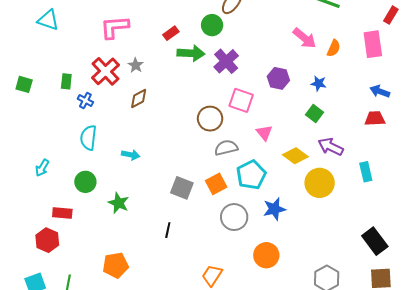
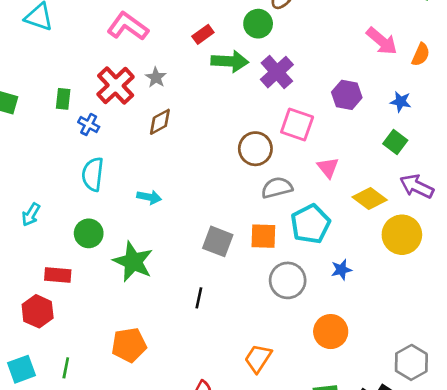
pink L-shape: (115, 27) -> (128, 26), turned 40
orange square: (216, 184) -> (263, 236), turned 30
green star: (119, 203) -> (133, 262), size x1.4
blue star: (274, 209) -> (341, 270), size x0.7

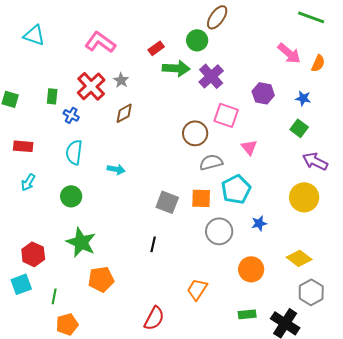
yellow diamond: (370, 198) -> (299, 258), moved
green star: (133, 262) -> (81, 242), moved
red rectangle: (58, 275) -> (23, 146), moved
cyan square: (21, 369) -> (21, 284), moved

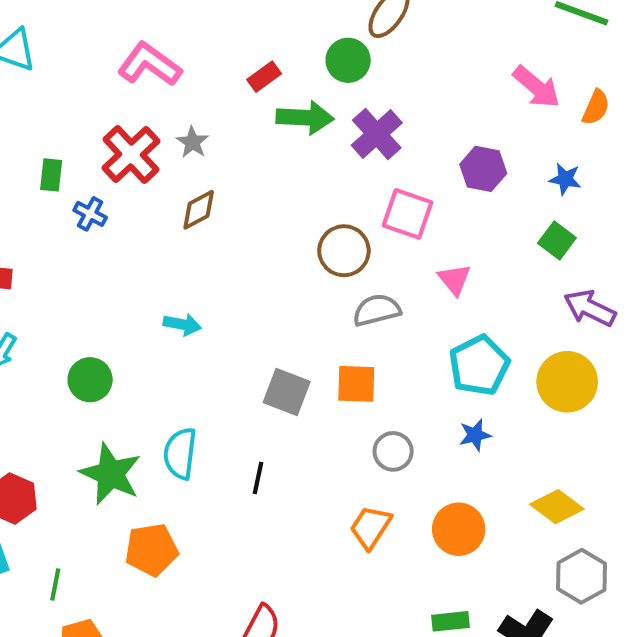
cyan semicircle: (74, 152) -> (180, 453), moved
cyan pentagon: (236, 189) -> (479, 365), moved
gray circle: (219, 231) -> (393, 451), size x0.7
orange trapezoid: (197, 289) -> (371, 527), moved

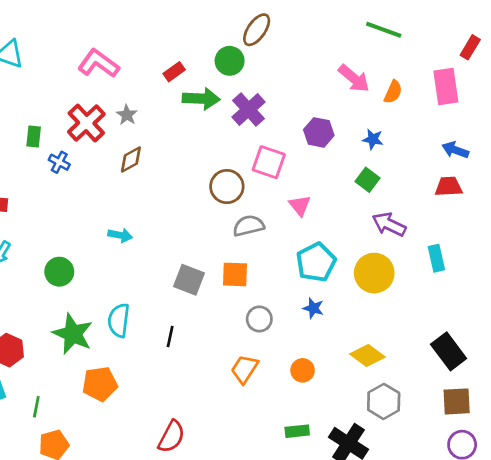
blue star: (475, 435) -> (313, 308), turned 30
orange circle: (459, 529) -> (303, 370), size x0.7

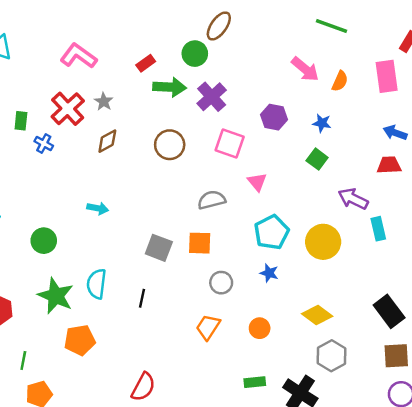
brown circle: (227, 187) -> (170, 145), moved
purple arrow: (389, 224) -> (353, 199), moved

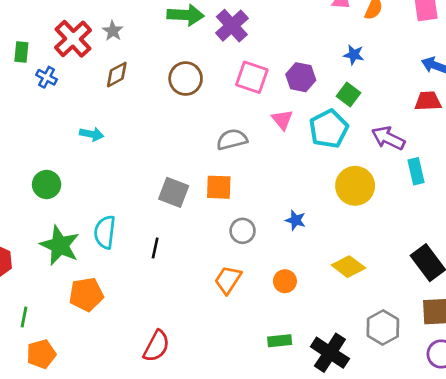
purple hexagon: (274, 117) -> (301, 77), moved
cyan arrow: (98, 208) -> (92, 134), moved
cyan pentagon: (272, 232) -> (329, 129), moved
gray hexagon: (332, 356) -> (383, 328), moved

